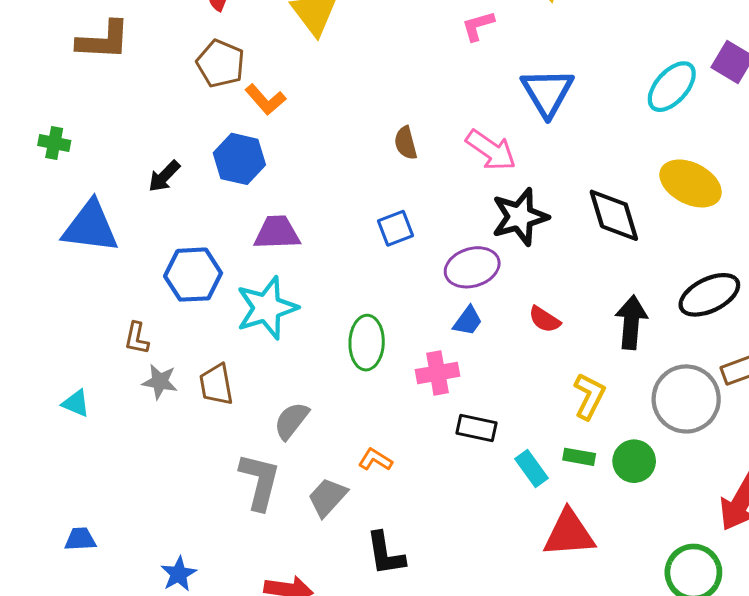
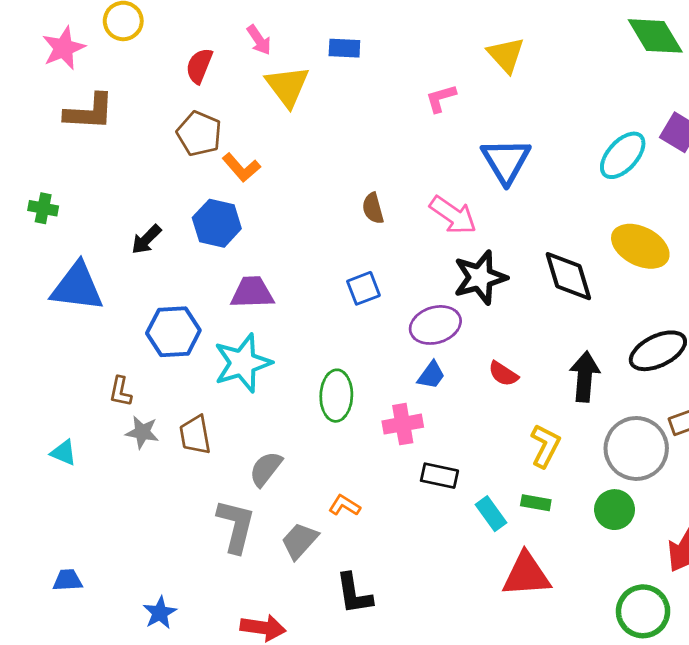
green circle: (634, 461) -> (615, 510), moved

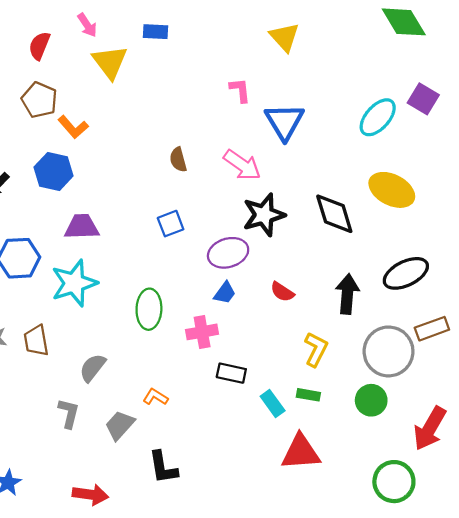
pink L-shape: (441, 98) -> (240, 90), moved, turned 100
gray L-shape: (236, 526) -> (69, 413), size x0.7

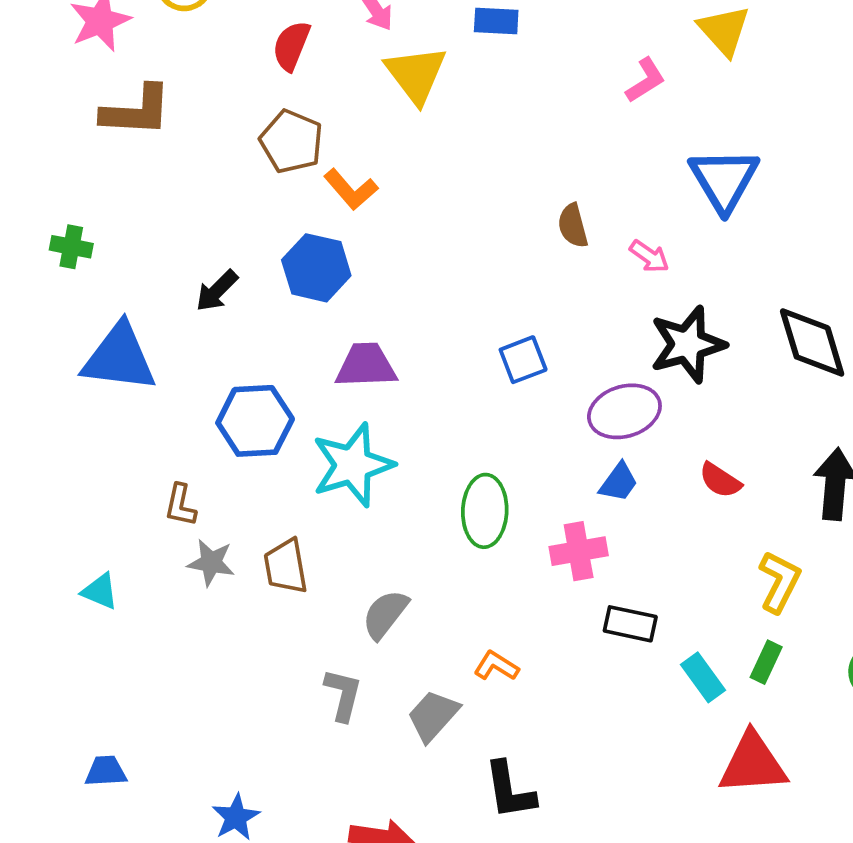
pink L-shape: (240, 90) -> (646, 80), moved, turned 64
brown semicircle: (178, 160) -> (573, 226), moved
pink arrow: (242, 165) -> (649, 256), size x0.6
green rectangle: (308, 395) -> (766, 662), turned -75

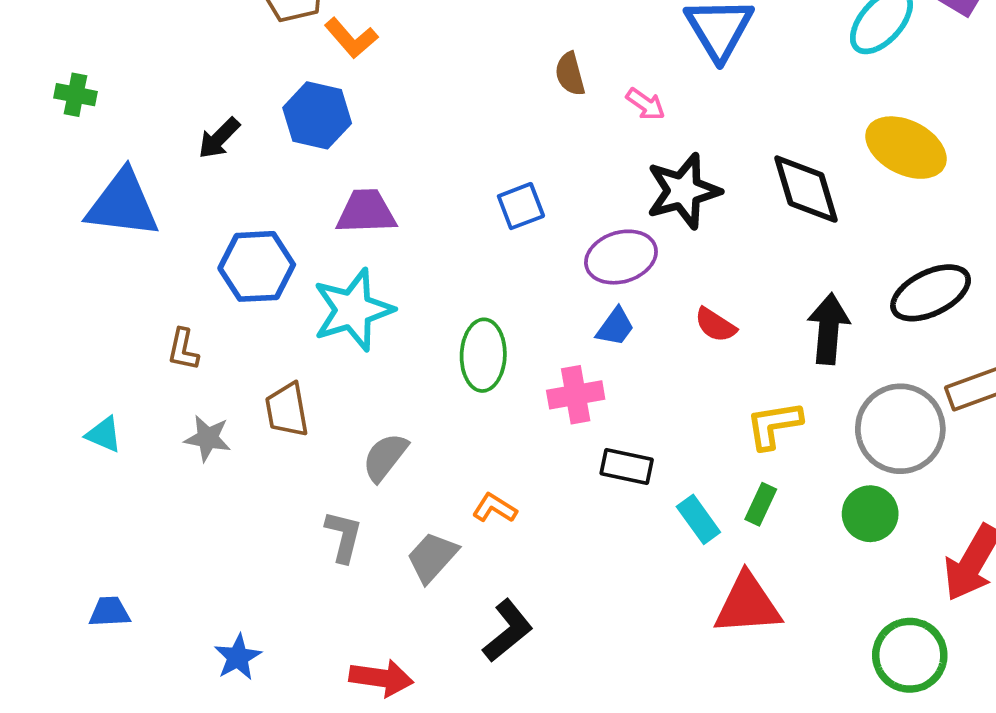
gray star: (211, 563) -> (208, 438), moved
yellow L-shape: (780, 582) -> (774, 425), turned -126
black L-shape: (510, 790) -> (508, 631), turned -120

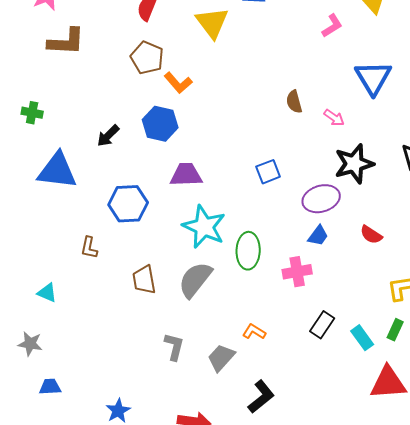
cyan star: (353, 310) -> (204, 227), moved, turned -30
gray star: (208, 438) -> (30, 344), moved
gray semicircle: (385, 457) -> (195, 280), moved, size x1.4
black rectangle: (627, 467) -> (322, 325), moved, turned -68

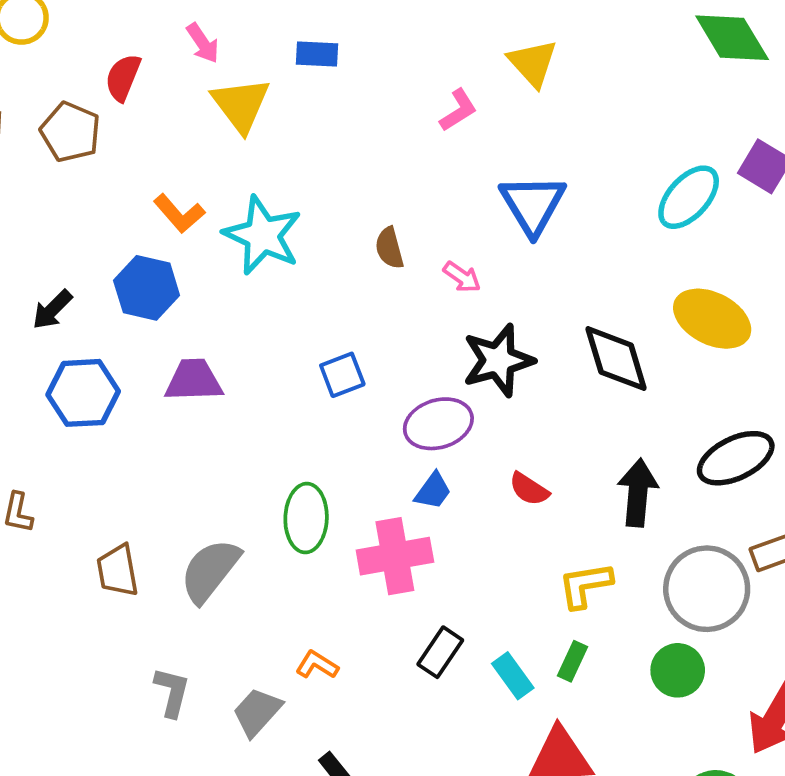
brown pentagon: (147, 58) -> (70, 132), moved
blue hexagon: (128, 204) -> (83, 393), moved
cyan star: (204, 227) -> (263, 235), moved
pink cross: (297, 272) -> (395, 556), size x1.4

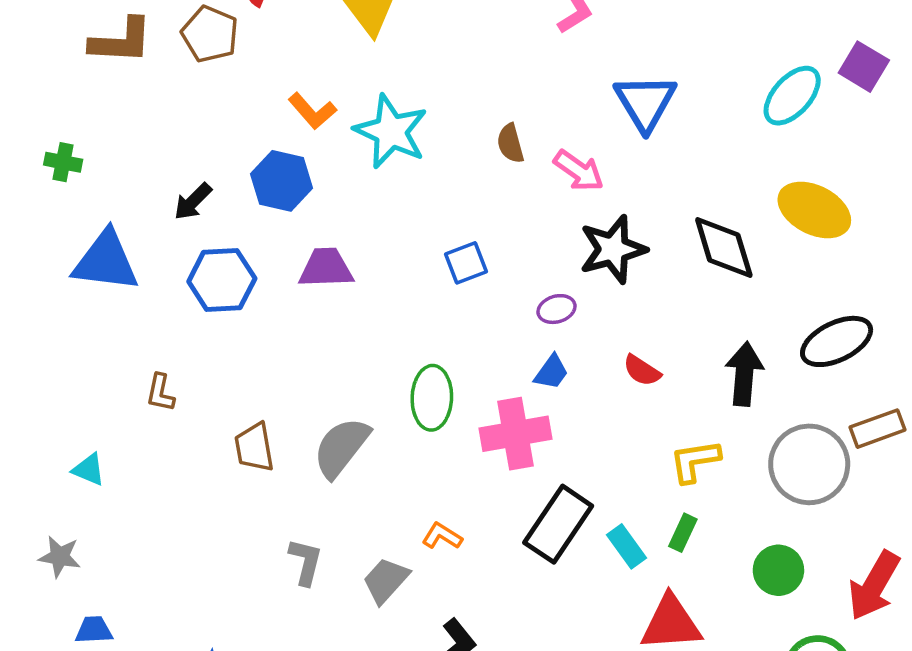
pink arrow: (462, 277) -> (579, 171), size x1.4
purple ellipse: (438, 424) -> (556, 309), size x0.6
black rectangle: (440, 652) -> (558, 524), size x1.6
green circle: (678, 670) -> (778, 570), moved

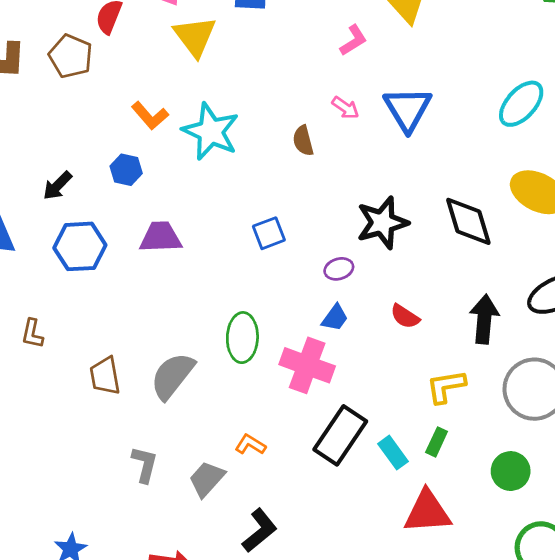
pink arrow: (579, 171) -> (345, 108), moved, size x0.7
blue hexagon: (282, 181) -> (126, 170), size x0.7
pink cross: (516, 434) -> (307, 365), turned 30

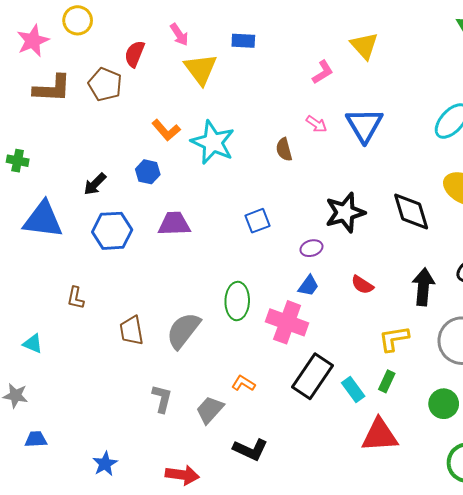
black L-shape: (260, 530) -> (250, 449), turned 64

